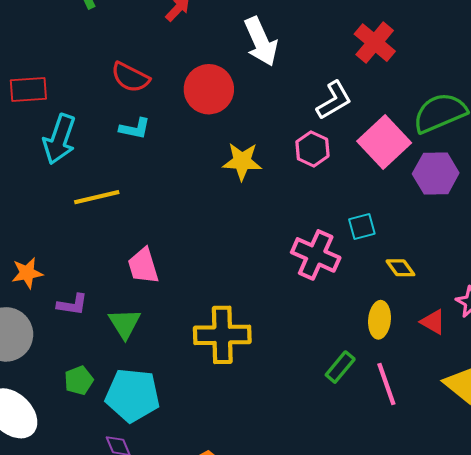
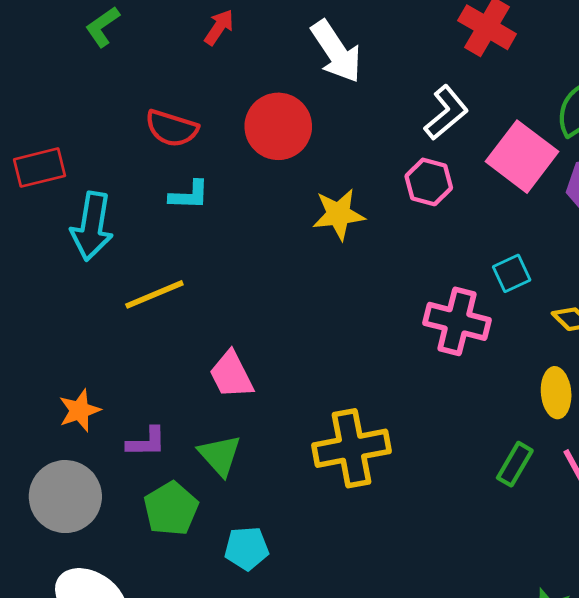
green pentagon: (79, 380) -> (171, 509), moved, size x1.4
cyan pentagon: (133, 395) -> (247, 548), size x0.6

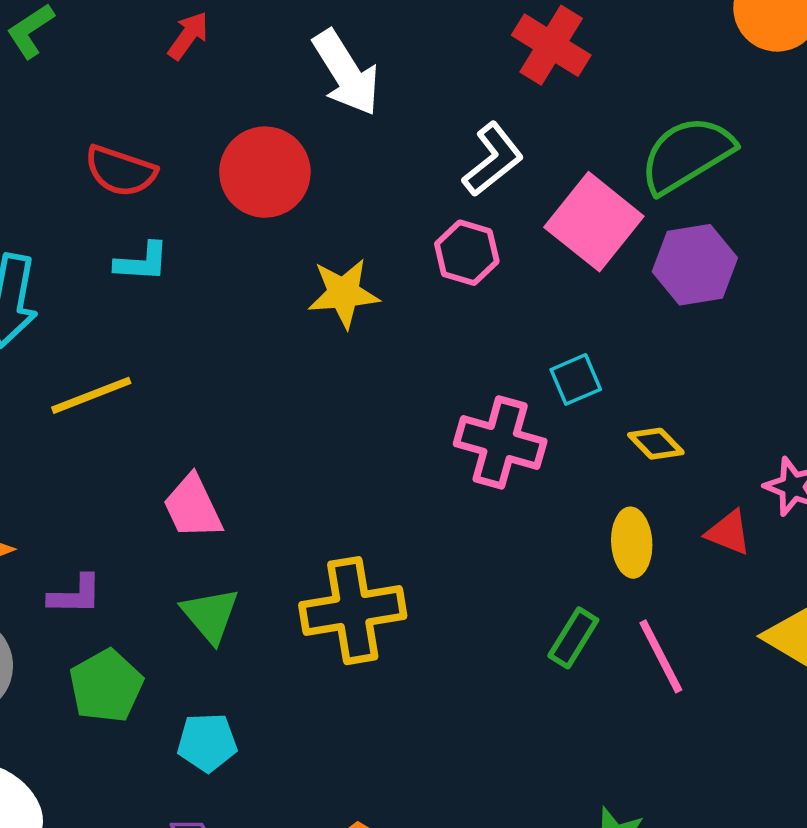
green triangle: (220, 455) -> (210, 615), moved

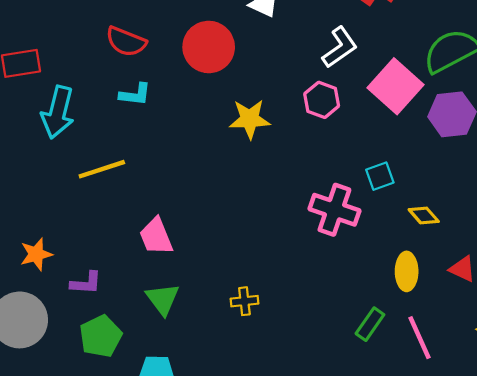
yellow cross: (353, 611) -> (244, 301), size x0.5

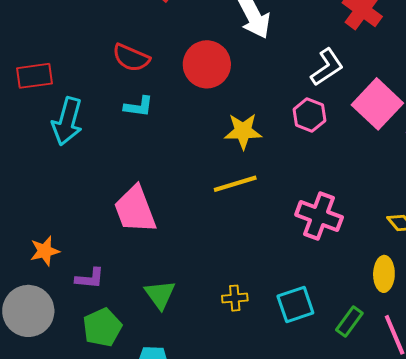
yellow line: (102, 169) -> (235, 184), moved
cyan square: (380, 176) -> (295, 304), moved, size x1.4
pink trapezoid: (156, 236) -> (135, 209), moved, size x1.4

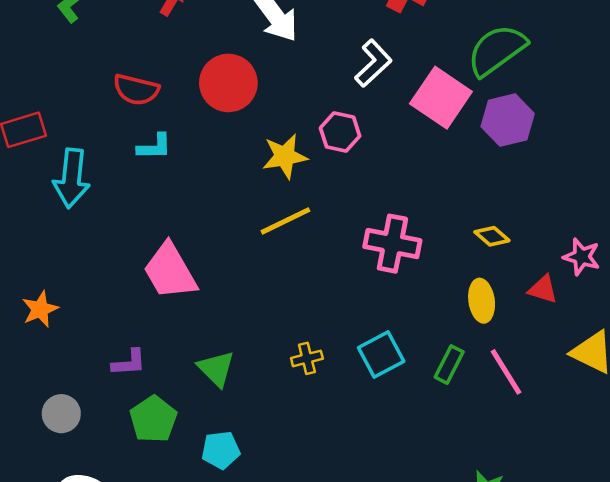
pink hexagon: (309, 115) -> (340, 132), moved
orange star: (45, 251) -> (40, 309), moved
gray circle: (28, 311) -> (61, 414), size x0.6

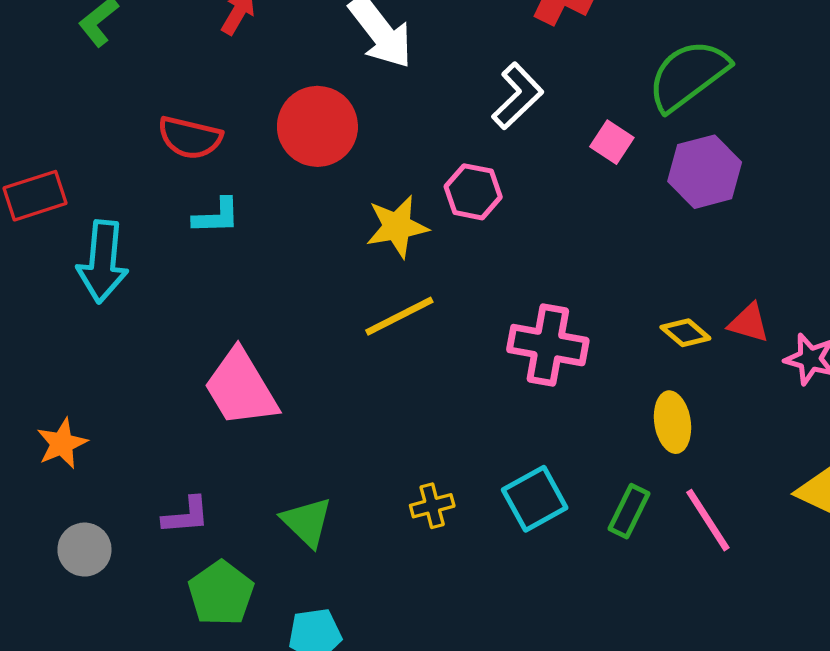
pink square: (441, 98) -> (612, 142), size x0.5
red triangle: (543, 289) -> (749, 323), moved
gray circle: (61, 414) -> (84, 550), moved

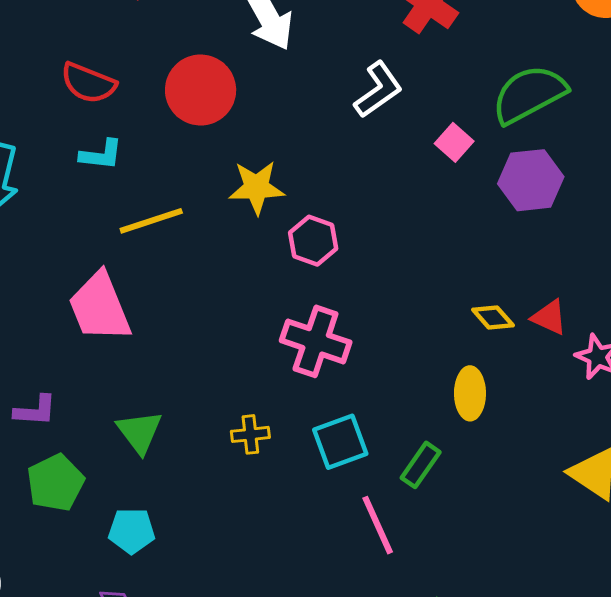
pink hexagon: (473, 192) -> (313, 241), moved
yellow line: (399, 316) -> (151, 221), moved
pink cross: (548, 345) -> (316, 341), moved
pink line: (708, 520) -> (378, 525), moved

